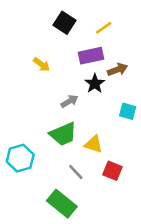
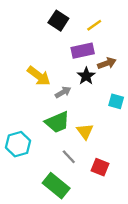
yellow arrow: (42, 65) -> (39, 76), moved, size x1.5
yellow triangle: (93, 144) -> (85, 131), turned 36
red square: (112, 171) -> (100, 167), moved

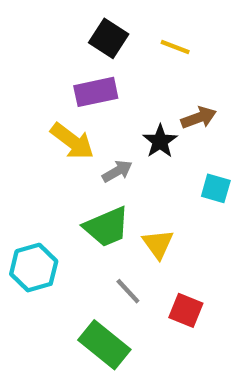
yellow line: (94, 25) -> (175, 47), turned 56
purple rectangle: (83, 51) -> (96, 92), moved

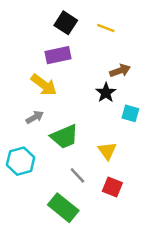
black star: (160, 141) -> (106, 93), moved
gray arrow: (117, 171) -> (35, 117), moved
yellow triangle: (158, 244) -> (107, 151), moved

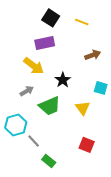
black star: (106, 93) -> (63, 80), moved
yellow triangle: (107, 151) -> (83, 108), moved
gray line: (77, 175) -> (34, 141), moved
green rectangle: (63, 208) -> (49, 161), size x0.6

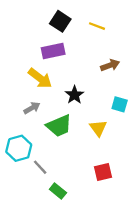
red square: (87, 145) -> (103, 172), turned -35

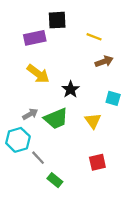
black square: (60, 21) -> (57, 20), turned -36
yellow line: (97, 26) -> (94, 37), moved
purple rectangle: (53, 51) -> (35, 38), moved
gray arrow: (32, 108) -> (30, 114), moved

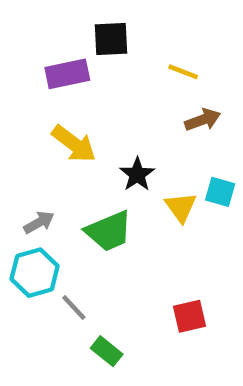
gray arrow: (30, 114) -> (39, 222), moved
yellow triangle: (93, 121) -> (181, 207), moved

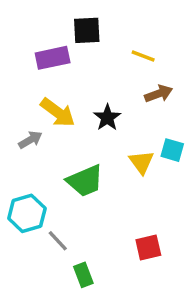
black star: (137, 174) -> (107, 118), moved
gray arrow: (39, 222) -> (30, 140), moved
green rectangle: (107, 351) -> (83, 275), turned 30

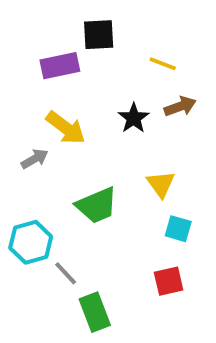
black star: (107, 118) -> (134, 118), moved
cyan square: (172, 150) -> (178, 229), moved
green rectangle: (83, 275) -> (95, 312), size x1.4

